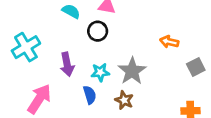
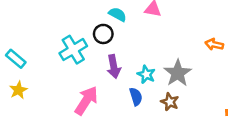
black circle: (98, 31) -> (103, 34), moved
cyan star: (100, 72) -> (146, 74), turned 30

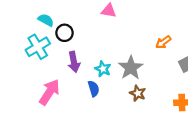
cyan semicircle: (118, 14) -> (46, 20), moved
orange arrow: (214, 44) -> (163, 42), turned -49
brown star: (170, 102) -> (138, 93), moved

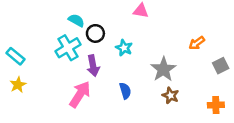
purple arrow: (74, 62) -> (93, 66), moved
cyan star: (103, 69) -> (124, 48), moved

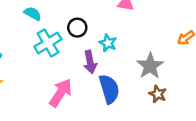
cyan semicircle: (76, 20) -> (33, 14), moved
purple arrow: (93, 66) -> (90, 62), moved
blue semicircle: (125, 91) -> (109, 89), size x1.6

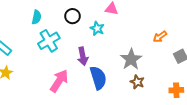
cyan semicircle: (33, 14) -> (37, 17), turned 72
black circle: (77, 28) -> (72, 16), moved
cyan star: (108, 43) -> (97, 28), moved

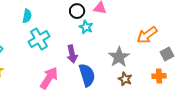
black circle: (72, 16) -> (77, 11), moved
orange arrow: (160, 37) -> (147, 35), size x1.5
orange cross: (176, 90) -> (159, 76), moved

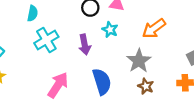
cyan star: (86, 27) -> (110, 30), moved
orange arrow: (147, 35) -> (154, 28), moved
purple arrow: (72, 54) -> (85, 45), moved

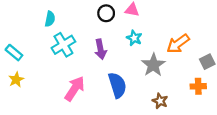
orange arrow: (154, 28) -> (178, 44), moved
cyan star: (110, 30) -> (134, 38), moved
brown star: (146, 86) -> (160, 101), moved

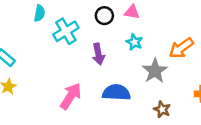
cyan semicircle: (50, 19) -> (39, 13), moved
cyan cross: (63, 45) -> (66, 31), moved
blue semicircle: (117, 85) -> (116, 93), turned -70

